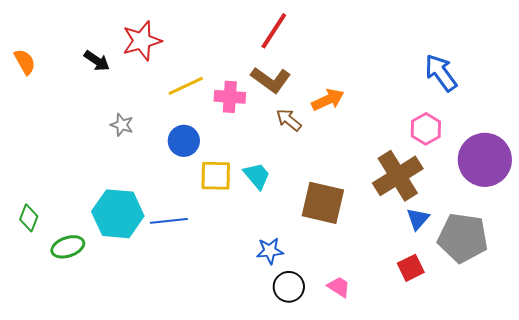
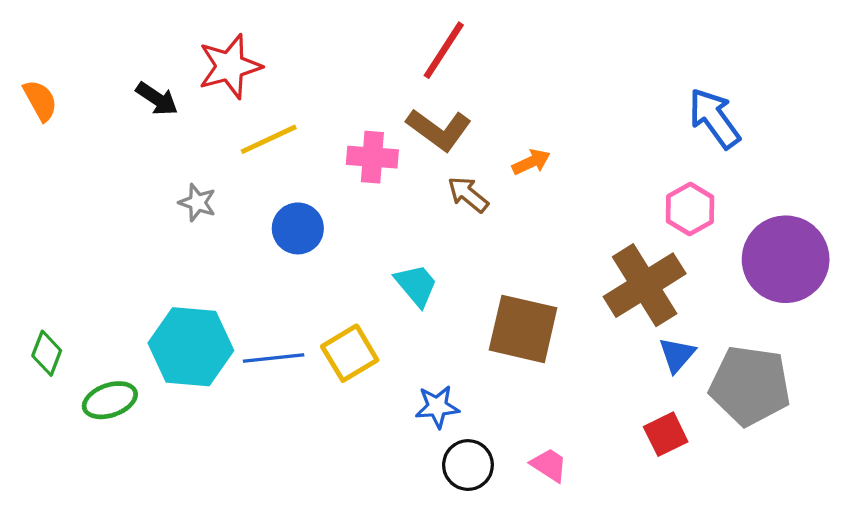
yellow line: (186, 86) -> (269, 139), moved
orange arrow: (328, 100) -> (531, 162), size x0.7
yellow square: (216, 176) -> (350, 353), moved, turned -32

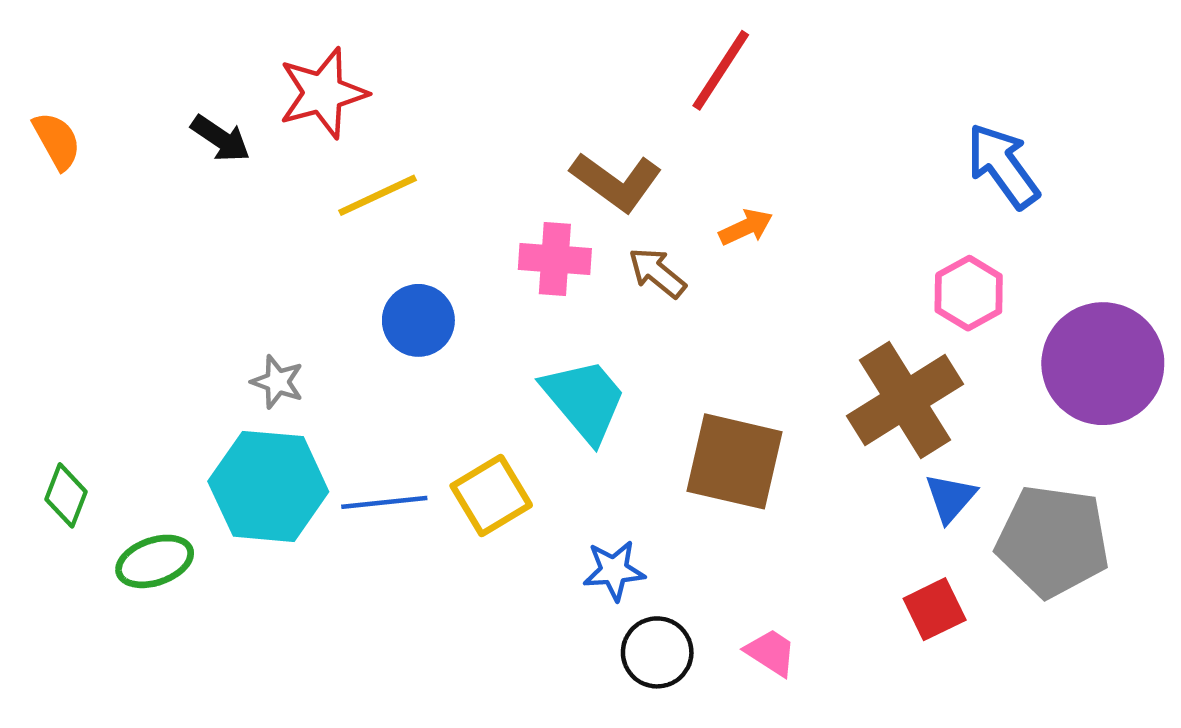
red line: (444, 50) -> (721, 70), moved
pink cross: (372, 157) -> (555, 259), moved
gray star: (197, 203) -> (277, 382), moved
cyan trapezoid: (416, 285) -> (584, 400), size x1.4

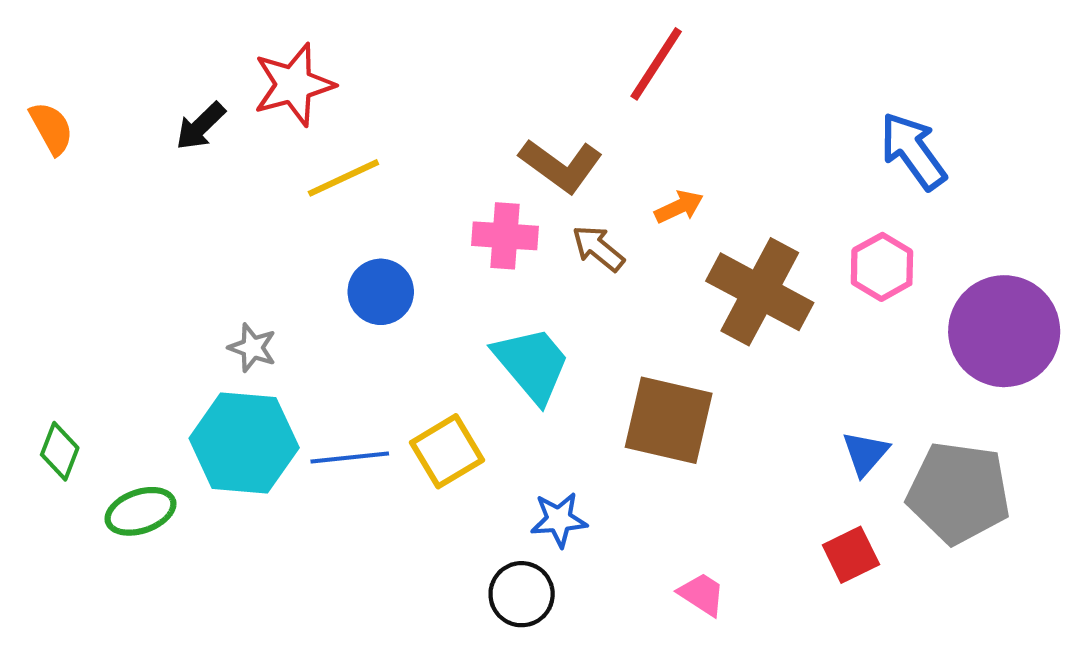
black arrow: (221, 138) -> (201, 126), turned 102
brown cross: (905, 400) -> (760, 292), moved, turned -30
black circle: (657, 652) -> (522, 594), moved

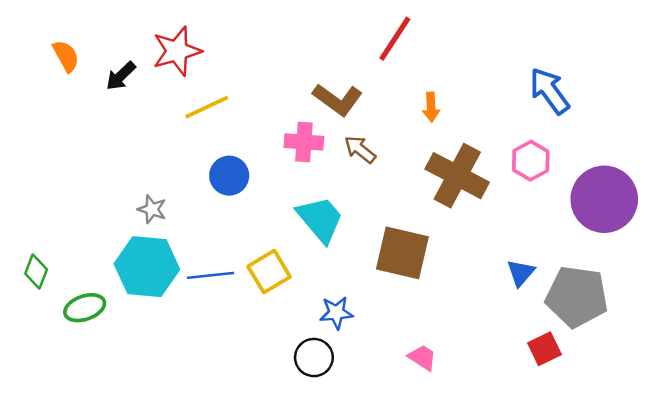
orange semicircle: (51, 128) -> (66, 56), moved
orange arrow: (679, 207) -> (431, 107), moved, turned 112
red square: (851, 555) -> (544, 349), moved

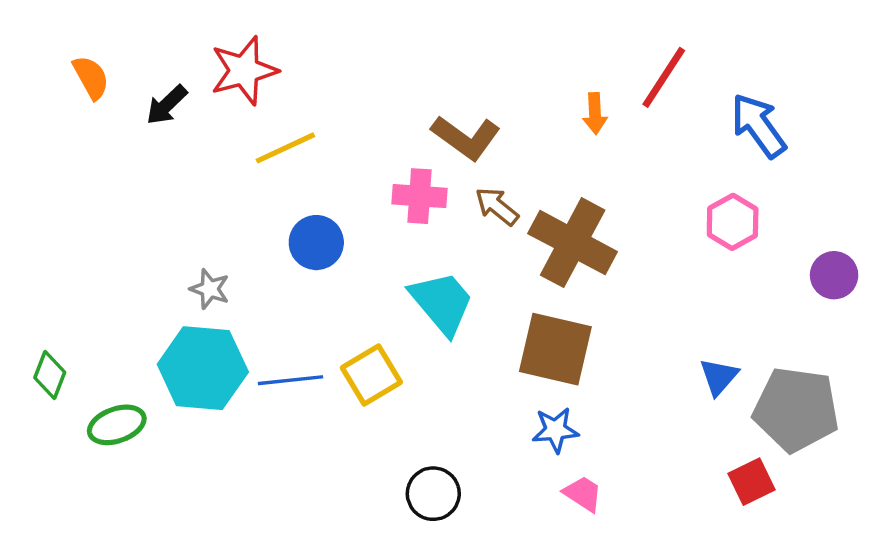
red line: (395, 39) -> (664, 77), moved
orange arrow: (431, 107) -> (595, 114), moved
brown cross: (457, 176) -> (573, 243), moved
purple circle: (604, 199) -> (834, 275), size x0.5
blue star: (336, 313) -> (555, 430), moved

